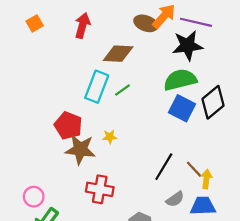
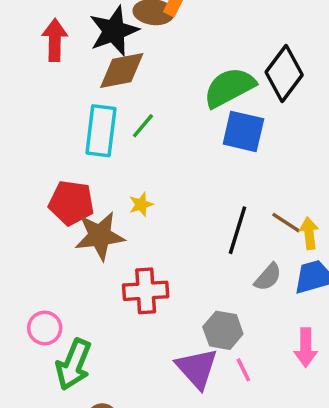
black star: (187, 46) -> (114, 31), moved
black diamond: (213, 102) -> (284, 74), moved

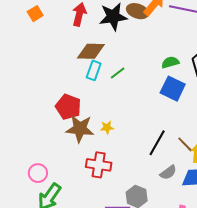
brown diamond: (122, 70) -> (91, 51), moved
green semicircle: (229, 87) -> (170, 62), size x0.6
cyan rectangle: (101, 131) -> (94, 70), size x0.7
yellow star: (141, 204) -> (107, 127), moved

